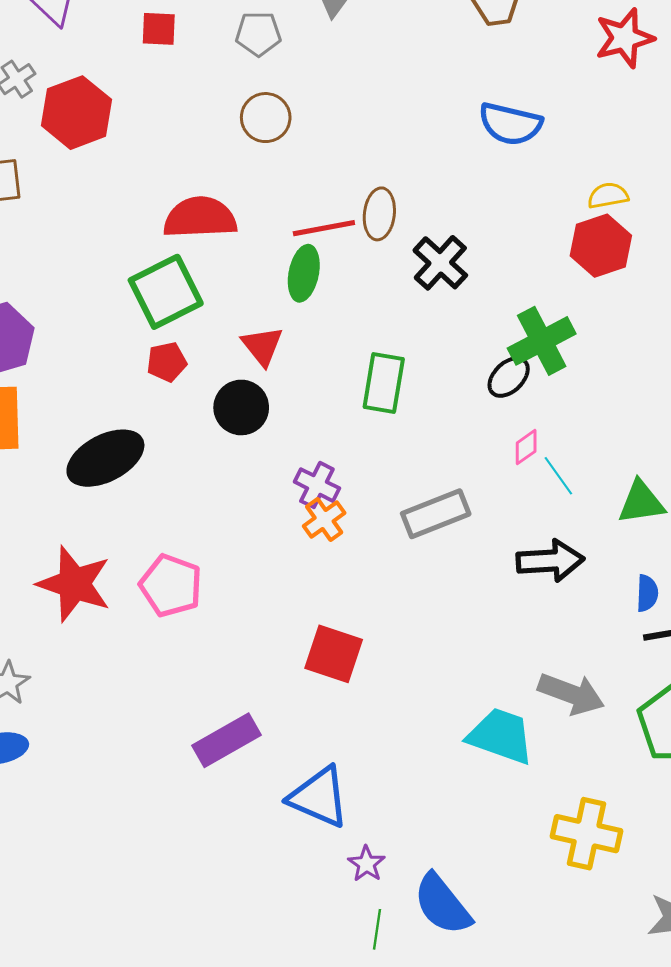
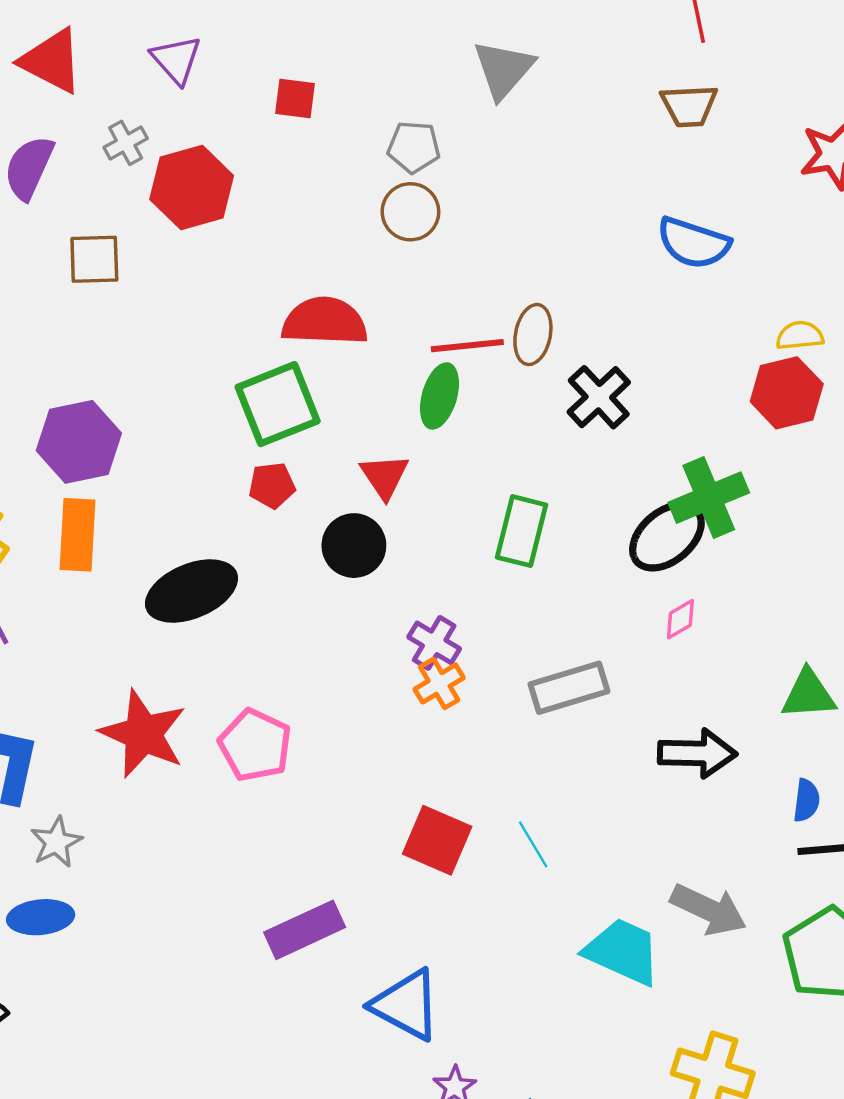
gray pentagon: (258, 34) -> (414, 147), moved
black ellipse: (509, 377) -> (667, 536), size x1.5
cyan line: (558, 476) -> (533, 844), moved

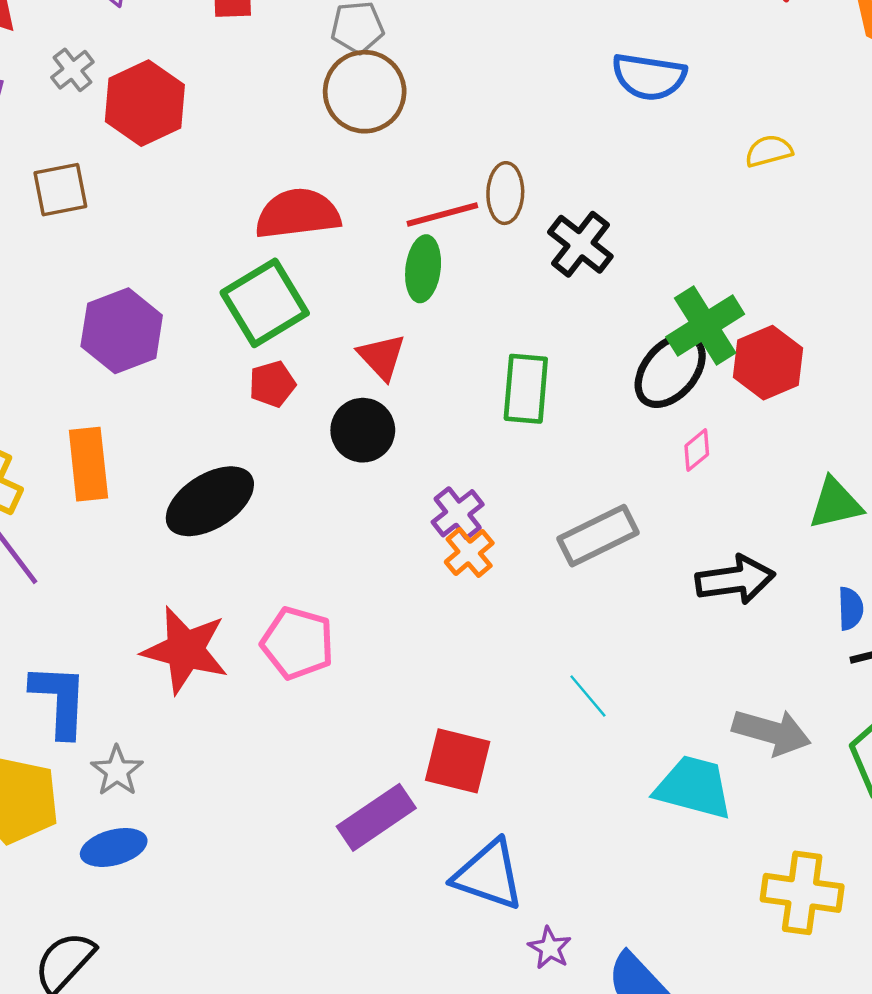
brown circle: (410, 212) -> (365, 92), size x1.4
red hexagon: (787, 393) -> (768, 363), moved
purple hexagon: (79, 442) -> (122, 331), moved
purple cross: (434, 643) -> (458, 513), turned 30
red square: (437, 840) -> (458, 761), moved

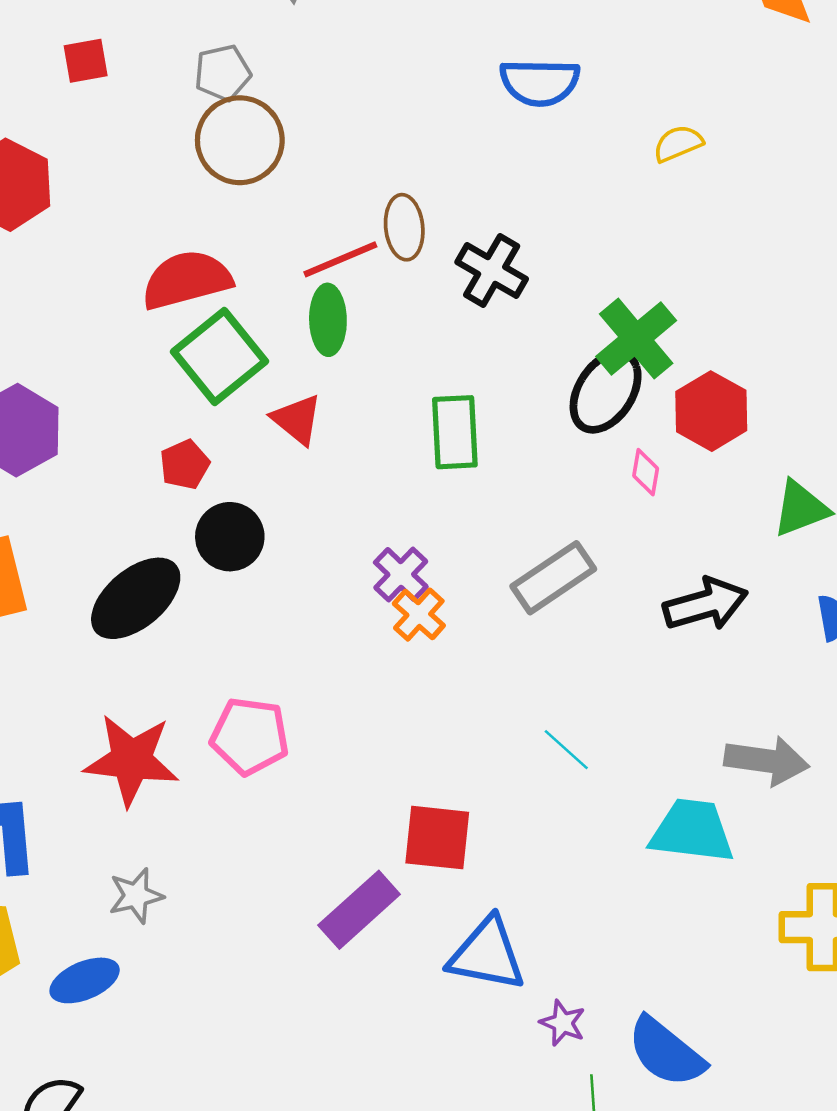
green square: (265, 303) -> (219, 356), moved
red hexagon: (768, 363) -> (711, 411), moved
black circle: (363, 430) -> (230, 537), moved
pink diamond: (697, 450) -> (646, 472), turned -33
gray star: (117, 771) -> (136, 896), moved, turned 30

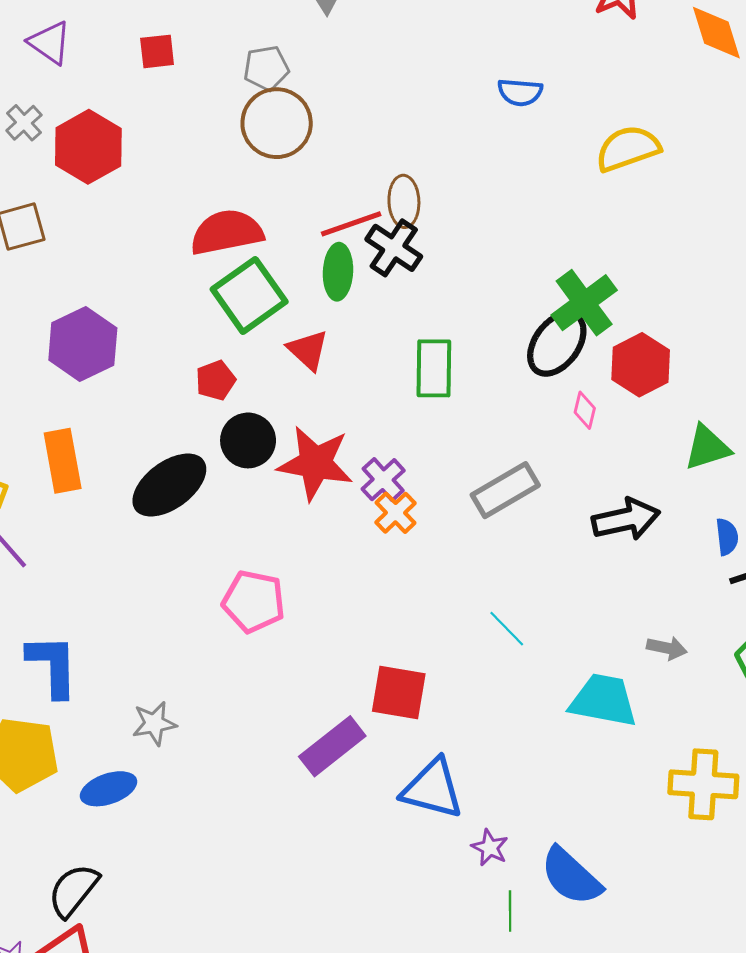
blue semicircle: (540, 82) -> (520, 92), size x0.7
yellow semicircle: (678, 144) -> (628, 149), size x1.6
black cross: (492, 271) -> (394, 248), moved
red star: (131, 760) -> (315, 463), moved
gray arrow: (767, 761) -> (667, 648), size x0.6

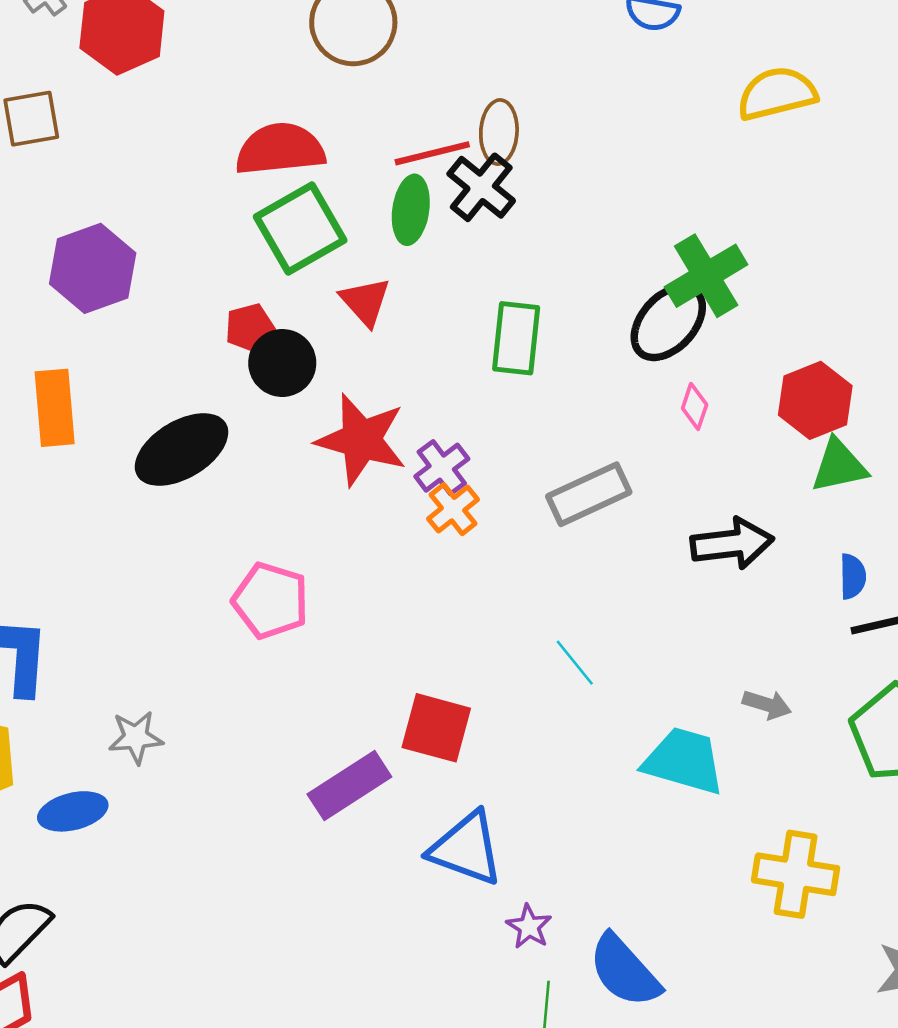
red hexagon: (641, 365) -> (815, 400), moved
black circle: (248, 440) -> (282, 363), moved

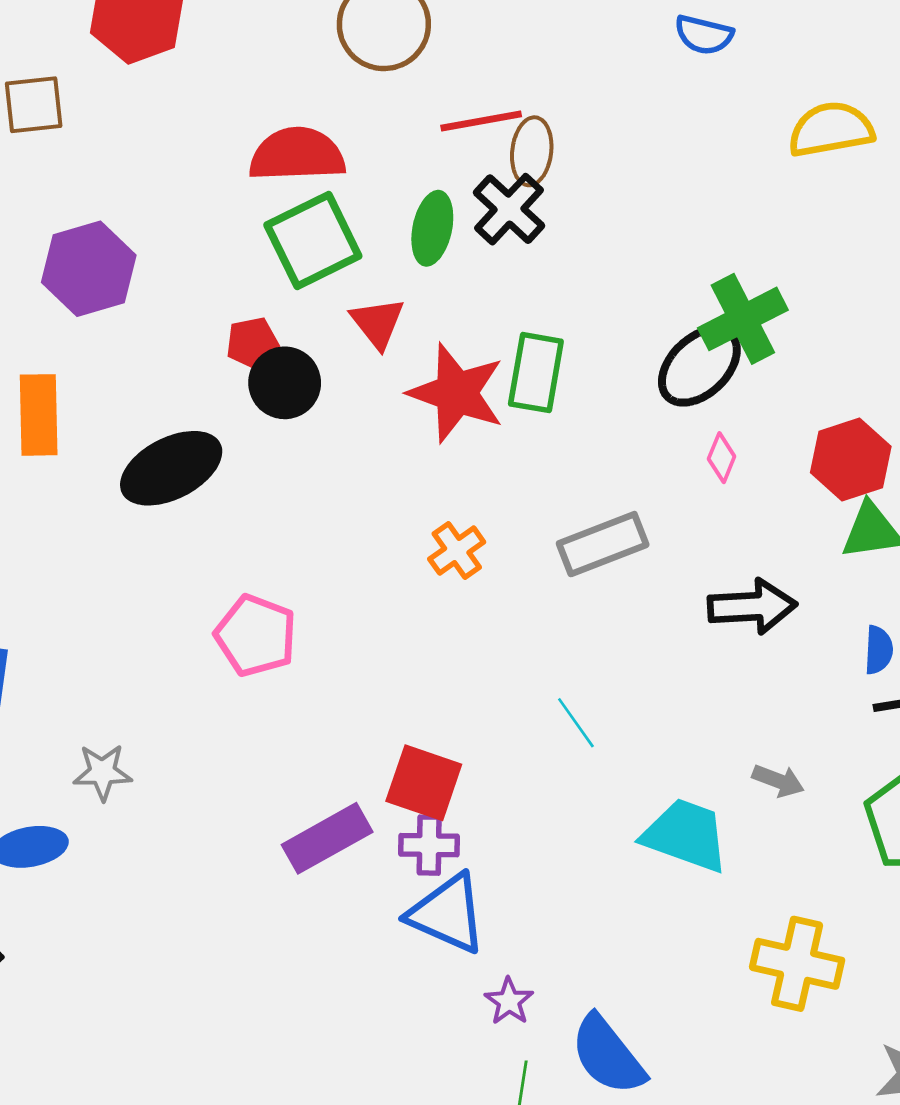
red line: (432, 153) -> (481, 121), moved
red star: (361, 440) -> (456, 393), moved
purple cross: (442, 468) -> (429, 845), moved, turned 34

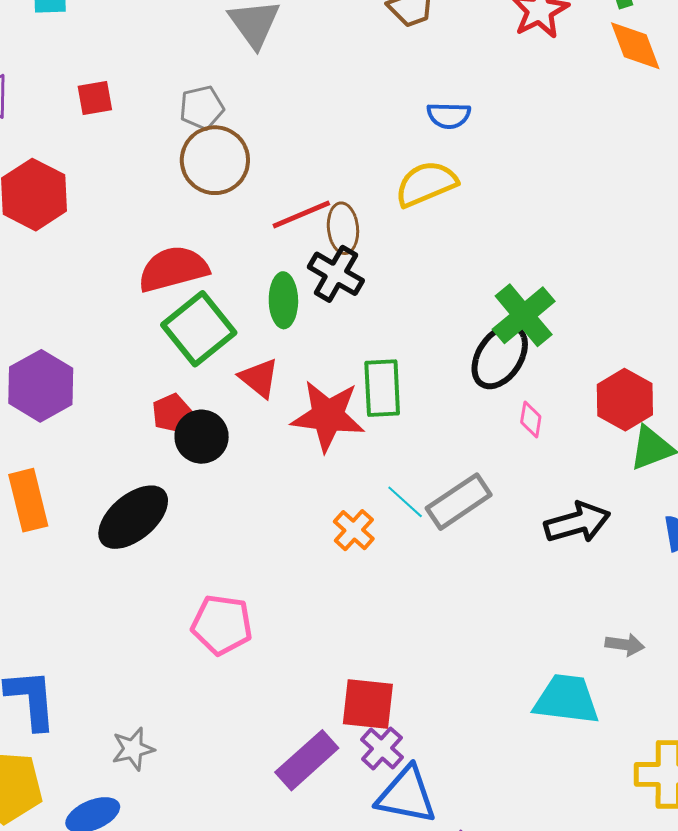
yellow semicircle: (831, 129) -> (426, 184), moved
cyan line: (576, 723) -> (405, 502), moved
purple cross: (429, 845) -> (382, 748), turned -36

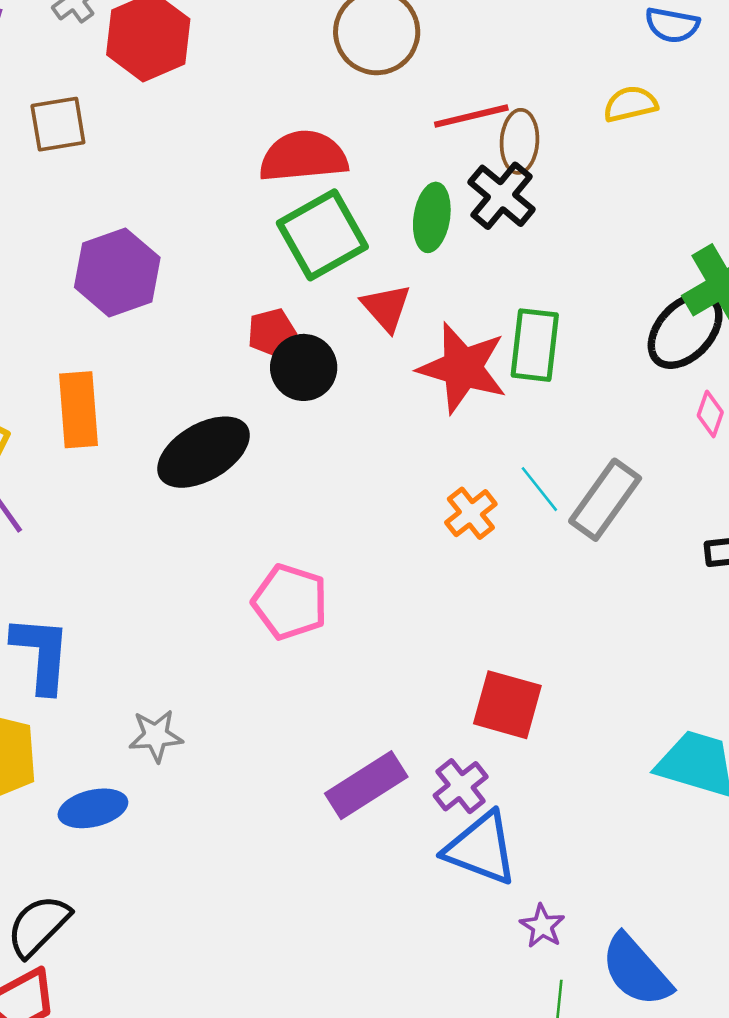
yellow semicircle: (426, 184) -> (630, 104), size x0.7
gray rectangle: (459, 502) -> (605, 500), turned -30
red square: (368, 704) -> (507, 705), moved

